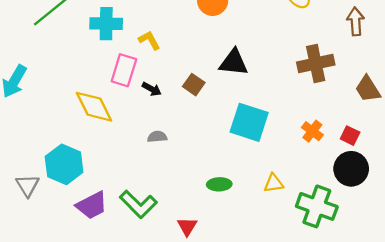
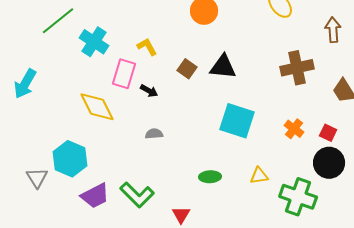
cyan cross: (106, 24) -> (94, 42), moved, turned 32
brown square: (194, 85) -> (187, 69), moved

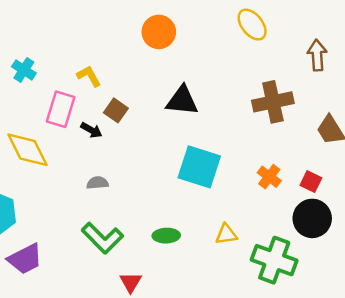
cyan cross: (94, 42) -> (24, 70), size x0.7
brown square: (187, 69) -> (116, 110), moved
green L-shape: (137, 195) -> (102, 238), moved

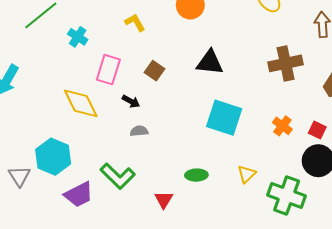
yellow L-shape: (89, 76) -> (135, 23), moved
black arrow: (91, 130) -> (131, 101), moved
yellow triangle: (226, 234) -> (247, 174), turned -36
green L-shape: (102, 238) -> (118, 176), moved
red triangle: (131, 282) -> (164, 200), moved

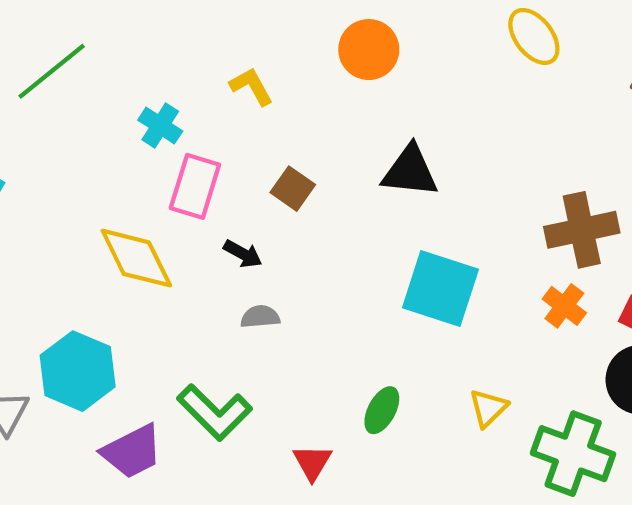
cyan cross: (78, 37) -> (160, 126), moved
brown cross: (286, 63) -> (582, 230), moved
green ellipse: (196, 175) -> (382, 410), turned -60

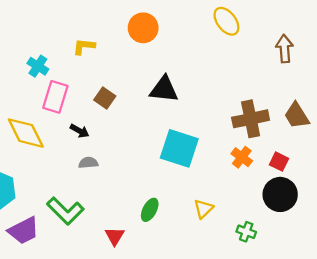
yellow L-shape: (251, 86) -> (84, 46), turned -55
green cross: (573, 454) -> (246, 232), size x0.5

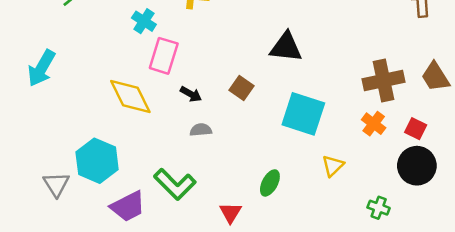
brown square: (105, 98) -> (242, 88), moved
yellow triangle: (203, 209) -> (333, 166), moved

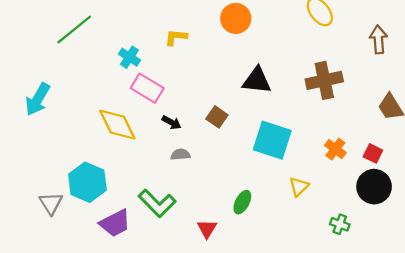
pink rectangle: (164, 56) -> (147, 88), turned -76
brown cross: (384, 80) -> (324, 80), moved

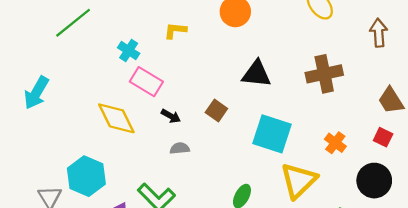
red square: (373, 153) -> (383, 137), moved
yellow triangle: (299, 187) -> (299, 181), size x1.8

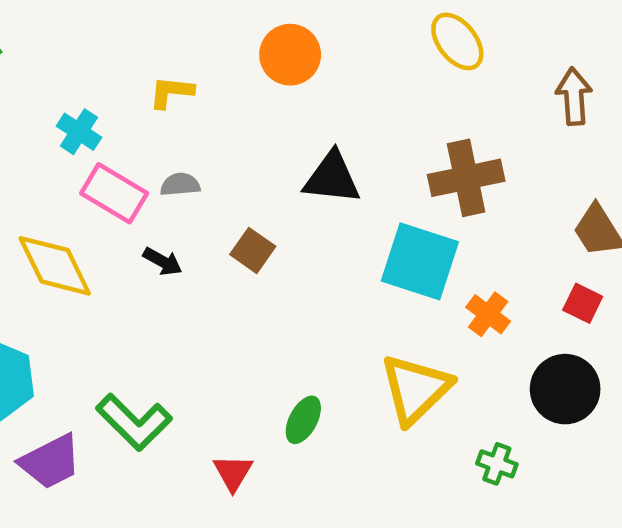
cyan square: (272, 134) -> (420, 261), moved
gray semicircle: (180, 148) -> (180, 184), moved

